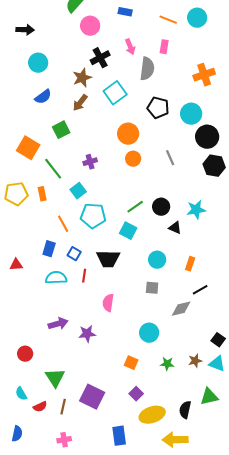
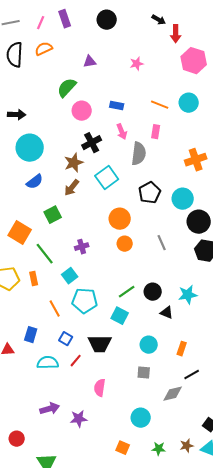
blue rectangle: (125, 12) -> (117, 106), moved
cyan circle: (38, 63) -> (30, 148), size x1.4
black pentagon: (158, 108) -> (150, 193), turned 30
blue rectangle: (49, 249) -> (31, 335), moved
red line: (84, 276) -> (76, 361), turned 32

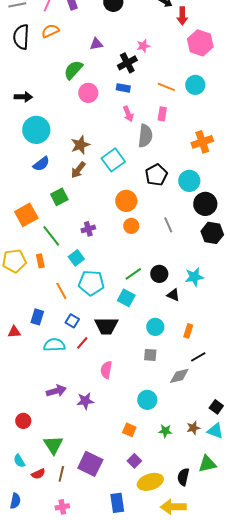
black cross: (92, 143) -> (127, 63), moved
orange square: (20, 233) -> (26, 215), turned 30

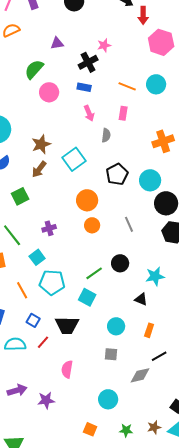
gray semicircle: (145, 136) -> (106, 135), size x0.6
black circle: (159, 274) -> (120, 263), moved
black triangle: (173, 295) -> (141, 299), moved

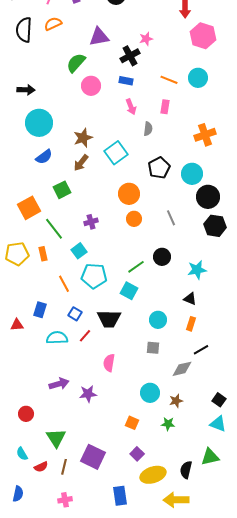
purple triangle: (57, 43) -> (99, 37), size x1.5
black triangle: (141, 299) -> (190, 299), moved
brown star: (154, 427) -> (176, 401), moved

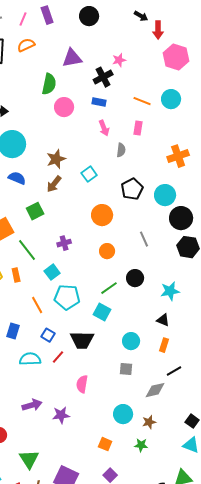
green semicircle: (76, 63) -> (49, 84), turned 150
cyan square: (116, 153) -> (89, 174), size x0.7
blue semicircle: (44, 157) -> (17, 178), turned -120
orange circle: (134, 219) -> (107, 251), moved

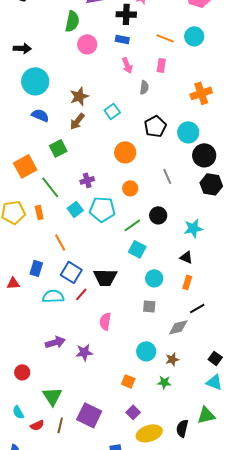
black cross: (103, 77) -> (126, 14), turned 30
cyan pentagon: (67, 297) -> (102, 209), moved
cyan square: (102, 312) -> (137, 249), moved
blue square: (48, 335) -> (71, 272), size x1.5

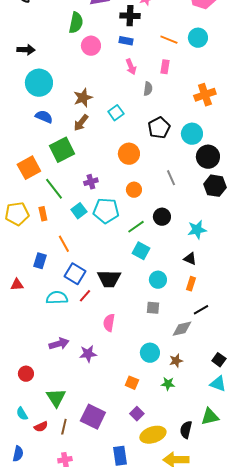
green square: (58, 148) -> (62, 150), size x1.4
blue rectangle: (36, 268) -> (40, 261), moved

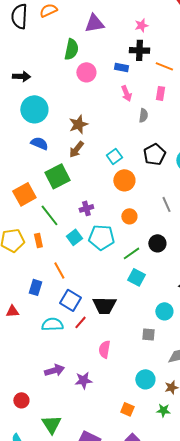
black cross: (130, 16) -> (139, 50), moved
cyan square: (116, 113) -> (114, 156), moved
cyan circle: (158, 280) -> (164, 311), moved

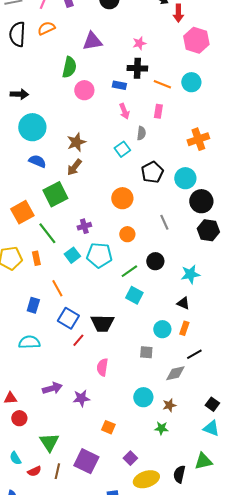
cyan square: (114, 156) -> (122, 149), moved
red triangle: (12, 311) -> (10, 398), moved
cyan semicircle: (52, 324) -> (29, 342), moved
orange square: (127, 409) -> (108, 427), moved

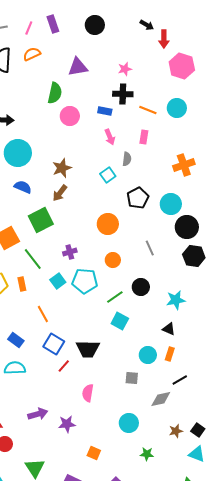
blue rectangle: (33, 305) -> (16, 340), moved, turned -70
brown star: (169, 405) -> (176, 431), moved

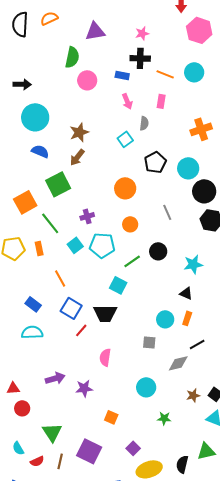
cyan square: (120, 321) -> (118, 285), moved

